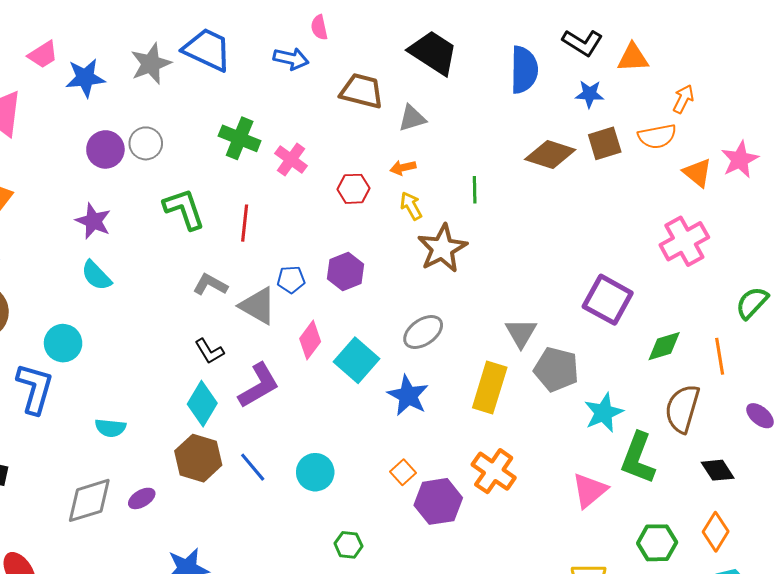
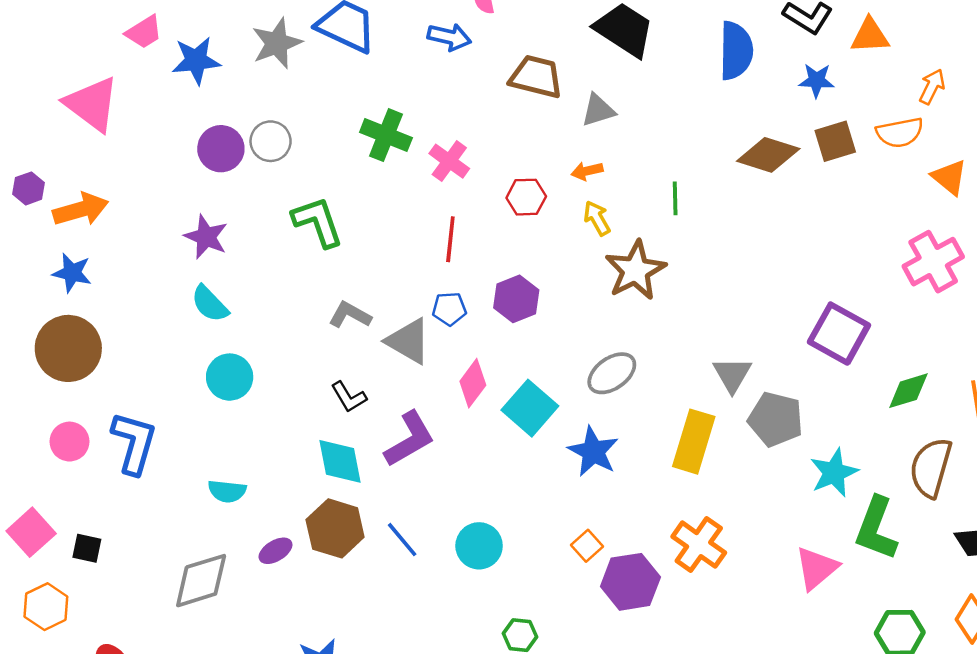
red line: (245, 223) -> (450, 239), moved
cyan circle: (63, 343) -> (230, 377), moved
cyan diamond: (202, 404) -> (340, 461), turned -42
purple ellipse: (142, 498) -> (276, 551), moved

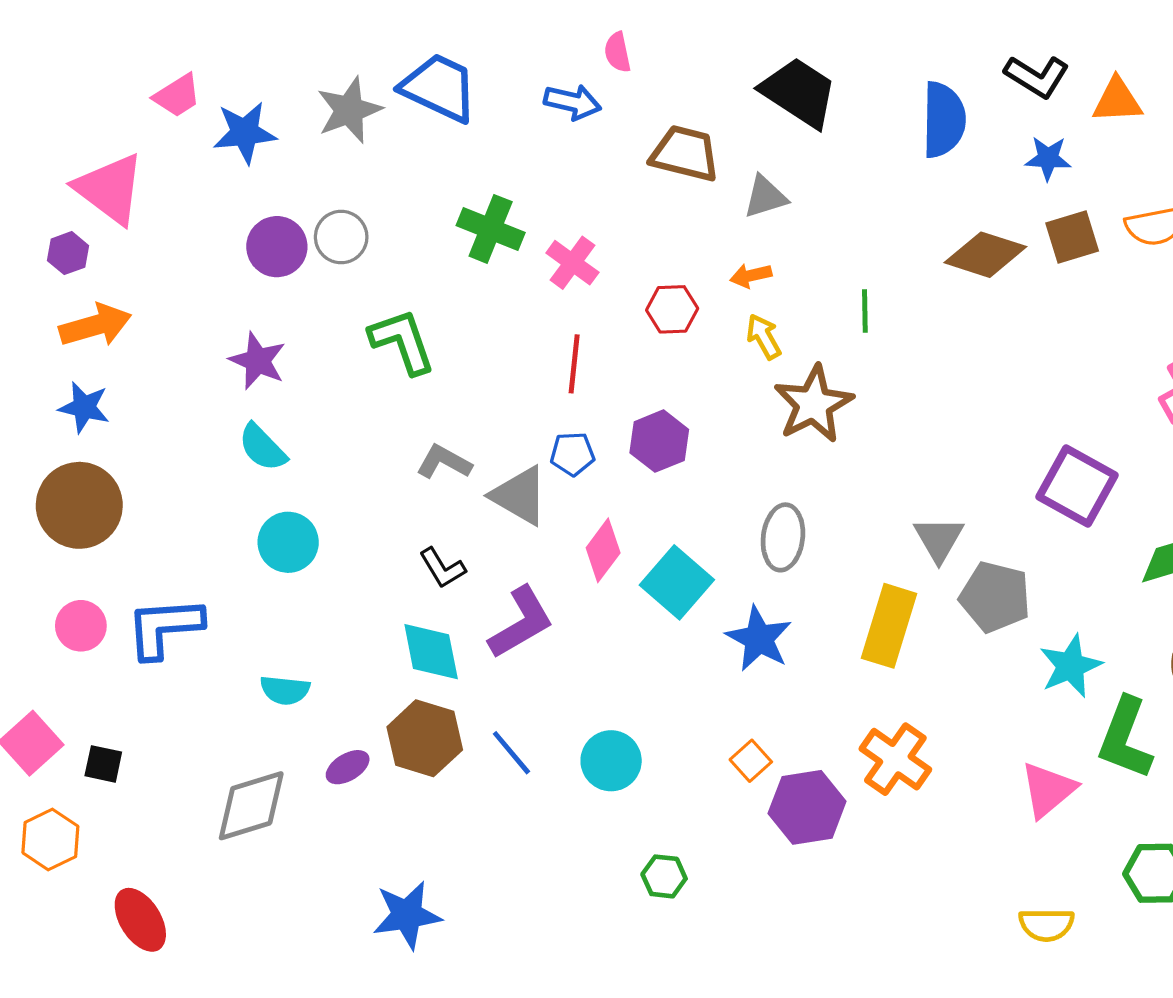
purple hexagon: (29, 188) -> (68, 253), moved
gray ellipse: (612, 373) -> (783, 537), turned -48
blue L-shape: (134, 443) -> (164, 627), turned -110

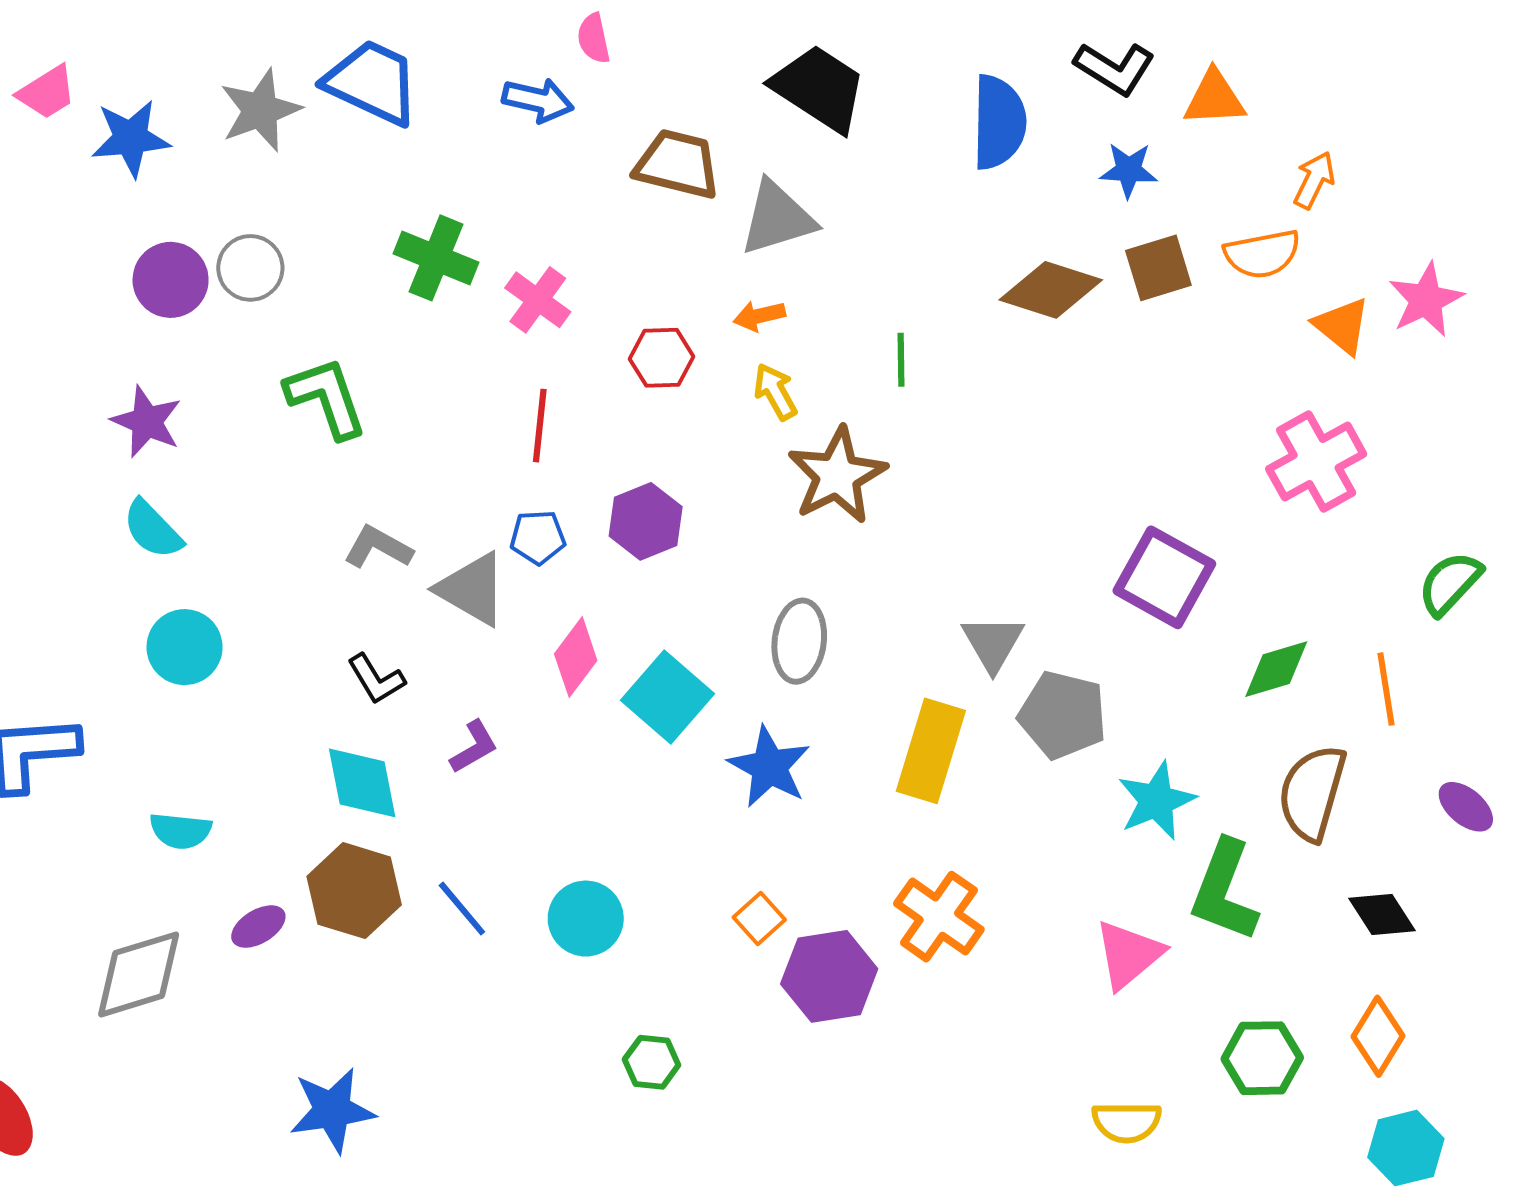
gray triangle: (765, 197) -> (777, 218), size x1.4
purple L-shape: (521, 623) -> (474, 747), size x0.6

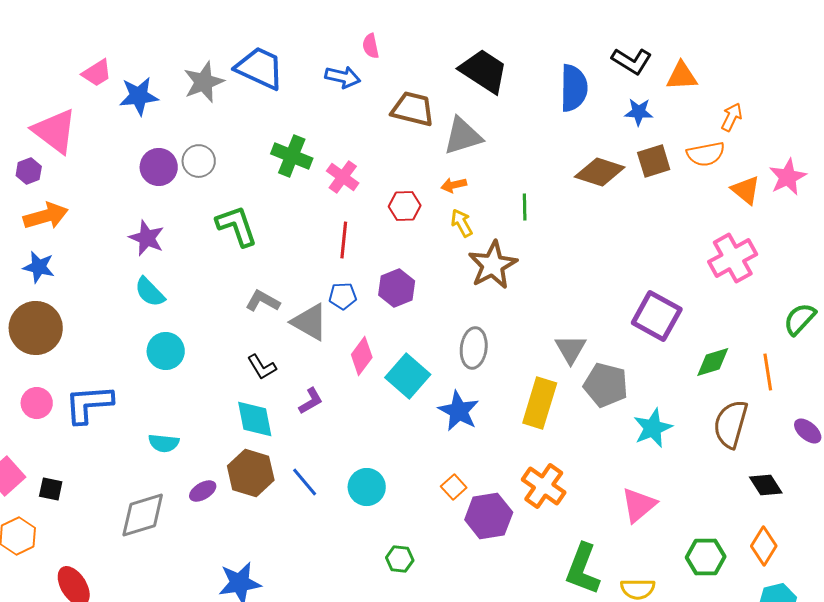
green L-shape: (1224, 891) -> (583, 569), moved

